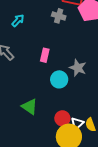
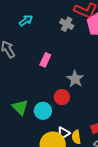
cyan circle: (59, 79) -> (43, 111), moved
red circle: (62, 118) -> (62, 97), moved

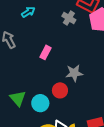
gray star: (75, 79) -> (74, 73), turned 30

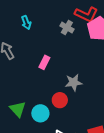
cyan arrow: (28, 12) -> (26, 23), turned 104

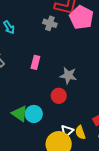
gray star: (74, 82) -> (68, 75), turned 30
cyan circle: (40, 113) -> (34, 114), moved

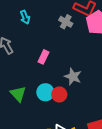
green triangle: (20, 114) -> (18, 94), moved
cyan circle: (34, 114) -> (45, 92), moved

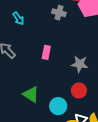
cyan circle: (45, 92) -> (58, 106), moved
red circle: (59, 94) -> (79, 90), moved

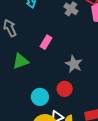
green triangle: (31, 94) -> (21, 61), moved, turned 48

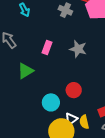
gray star: (74, 64) -> (78, 49), moved

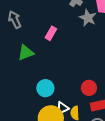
gray star: (78, 49) -> (88, 18), moved
red circle: (74, 90) -> (89, 88), moved

